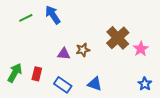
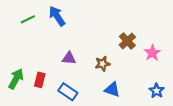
brown cross: (118, 38) -> (127, 41), size x0.7
brown star: (83, 50) -> (102, 64), moved
blue triangle: (95, 84) -> (112, 90), moved

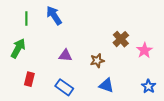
green line: (28, 19) -> (26, 18), turned -64
green arrow: (16, 79) -> (18, 48), moved
red rectangle: (40, 80) -> (29, 79), moved

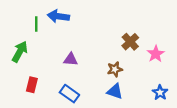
blue arrow: (54, 15) -> (58, 16), turned -48
green line: (26, 18) -> (36, 24), moved
brown star: (97, 61) -> (115, 69), moved

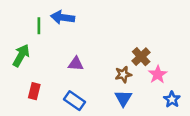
brown cross: (130, 42) -> (141, 57), moved
pink star: (156, 54) -> (158, 74), moved
blue triangle: (115, 91) -> (123, 98), turned 42

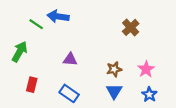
green line: (39, 26) -> (36, 24), turned -56
brown cross: (141, 57) -> (131, 27), moved
blue star: (172, 99) -> (149, 95), moved

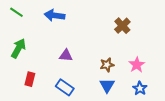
green line: (36, 24) -> (16, 12), moved

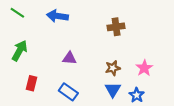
brown cross: (122, 26) -> (116, 27), moved, turned 35
blue star: (140, 88) -> (137, 95), moved

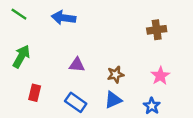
brown cross: (116, 27) -> (157, 30), moved
brown star: (113, 68) -> (116, 75), moved
blue triangle: (113, 90) -> (113, 100), moved, turned 35

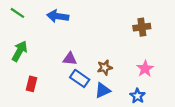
blue rectangle: (76, 102) -> (80, 78), moved

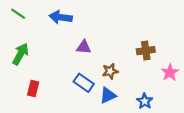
brown cross: (142, 27) -> (146, 51), moved
purple triangle: (70, 59) -> (84, 47), moved
pink star: (145, 69) -> (170, 72), moved

